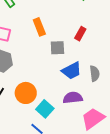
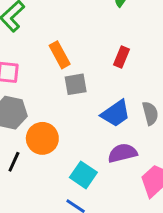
gray square: (57, 48) -> (76, 84), moved
orange circle: (26, 93) -> (42, 138), moved

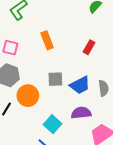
gray square: (76, 84) -> (55, 79), moved

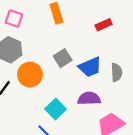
red rectangle: (89, 47) -> (104, 25), turned 32
gray square: (55, 79) -> (63, 58), turned -35

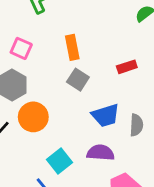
gray square: (63, 58) -> (78, 80), moved, turned -30

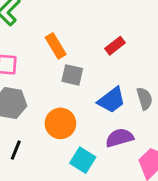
orange circle: (33, 117) -> (60, 123), moved

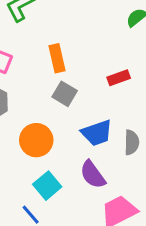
purple semicircle: (120, 138) -> (93, 175), turned -128

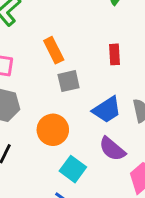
red rectangle: (119, 78) -> (115, 54), turned -60
gray square: (65, 94) -> (69, 81), turned -30

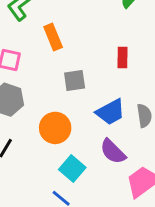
orange rectangle: (54, 50) -> (53, 37), moved

